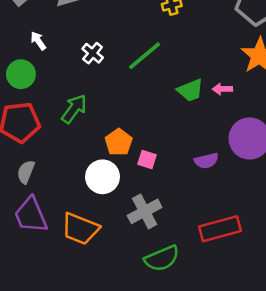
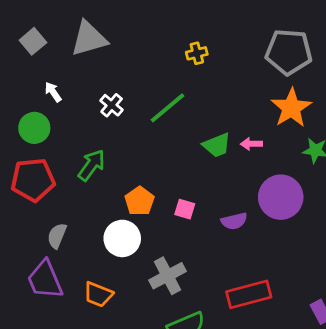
pink square: (147, 159) -> (185, 209), moved
gray semicircle: (26, 172) -> (57, 236), moved
orange trapezoid: (80, 229) -> (98, 294), size x0.7

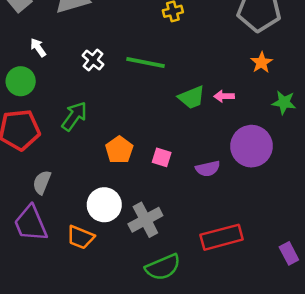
green line: (167, 108) -> (145, 62), turned 51
orange star: (291, 108) -> (261, 62), size x0.6
white circle: (122, 238) -> (104, 205), moved

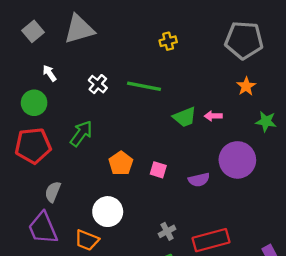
gray cross: (145, 220) -> (167, 231), moved, size x0.6

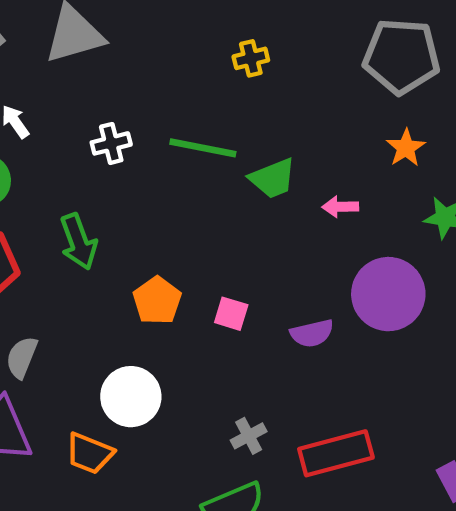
white cross: (98, 84) -> (111, 143), turned 36
green trapezoid: (185, 117) -> (273, 178), moved
green arrow: (81, 134) -> (78, 242), turned 124

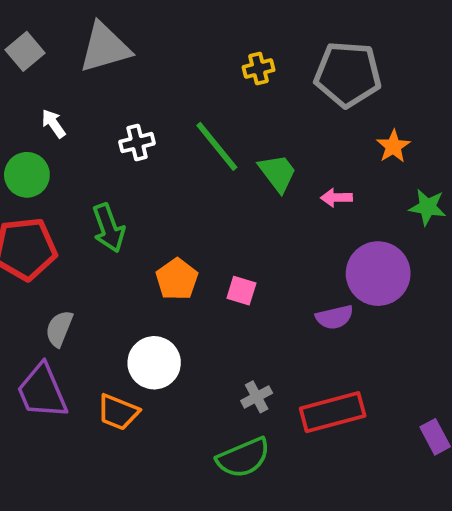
gray pentagon: (401, 56) -> (348, 74), moved
green line: (203, 148) -> (217, 146), turned 40
green trapezoid: (273, 178) -> (278, 173), turned -105
purple semicircle: (312, 333) -> (334, 317), moved

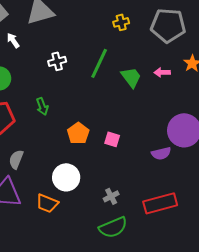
white arrow: (54, 124) -> (13, 40), moved
green line: (217, 146) -> (99, 63), turned 64
pink arrow: (336, 198) -> (162, 72), moved
green arrow: (109, 228) -> (42, 106), size x0.7
gray cross: (257, 397) -> (111, 196), moved

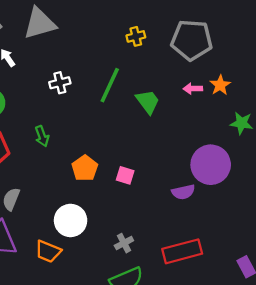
pink arrow: (162, 72) -> (193, 89), moved

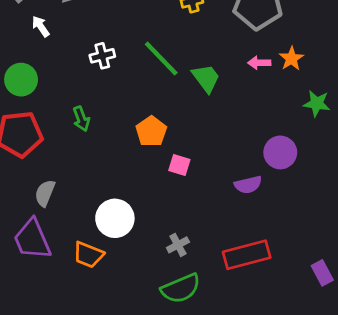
green line: (110, 85) -> (161, 59), turned -69
purple circle: (211, 165) -> (280, 152), size x0.7
orange pentagon: (85, 168) -> (151, 131), moved

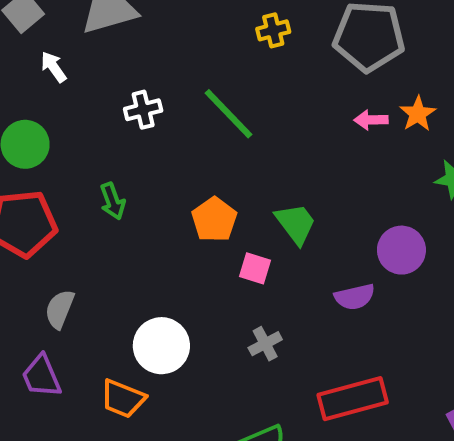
green trapezoid: (206, 78) -> (296, 224), moved
purple trapezoid: (32, 239) -> (41, 376), size x0.7
gray cross: (178, 245) -> (265, 344), moved

